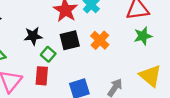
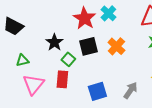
black star: (33, 36) -> (54, 42), turned -30

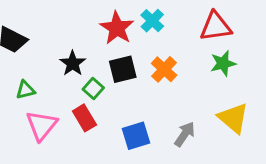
red rectangle: (62, 79) -> (84, 118), turned -36

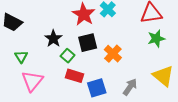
orange cross: (164, 69) -> (113, 54), moved
green triangle: (25, 90) -> (21, 57), turned -48
red rectangle: (84, 118) -> (75, 76), moved, turned -42

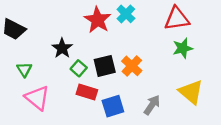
black square: (88, 43) -> (105, 66), moved
pink triangle: (32, 81) -> (37, 98), turned -30

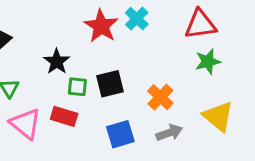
orange cross: (132, 66) -> (160, 97), moved
green square: (79, 68) -> (77, 87), turned -35
red rectangle: (87, 92) -> (64, 116), moved
gray arrow: (152, 105) -> (169, 133), turned 36

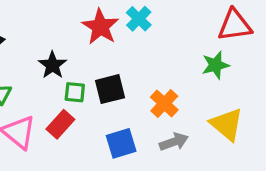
red triangle: (200, 24) -> (235, 25), moved
red rectangle: (64, 116) -> (60, 124), turned -65

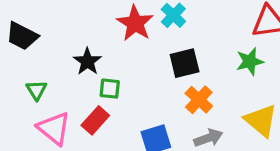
black square: (110, 89) -> (185, 63), moved

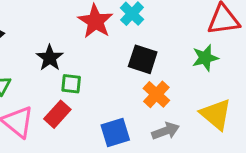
black square: (185, 63) -> (143, 59), turned 32

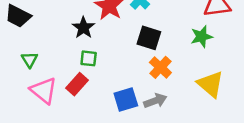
black star: (50, 58) -> (83, 28), moved
gray arrow: (166, 131) -> (155, 101), moved

